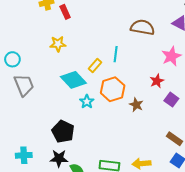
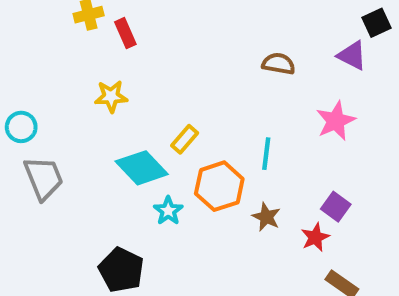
brown semicircle: (142, 27) -> (279, 64), size x0.7
cyan line: (116, 54) -> (266, 154), moved
red star: (157, 81) -> (315, 237), moved

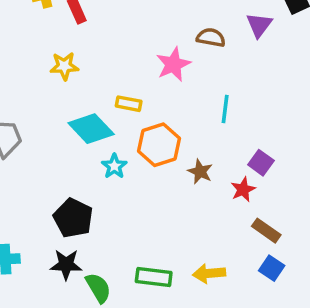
purple triangle: (352, 56) -> (259, 25), moved, turned 40
pink star: (336, 121) -> (173, 64), moved
yellow rectangle: (185, 139) -> (129, 104), turned 60
cyan line: (266, 154) -> (225, 109), moved

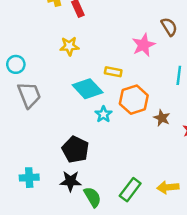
brown semicircle: (211, 38) -> (169, 27), turned 48
green rectangle: (154, 277) -> (130, 190), turned -60

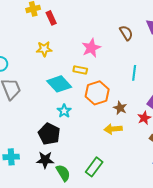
pink star: (144, 45) -> (91, 48), moved
cyan star: (103, 114) -> (64, 111), moved
yellow arrow: (168, 187) -> (113, 129), moved

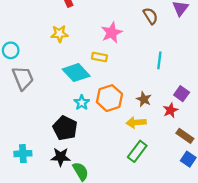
orange hexagon: (97, 93) -> (109, 98), moved
green rectangle: (94, 167) -> (137, 151), moved

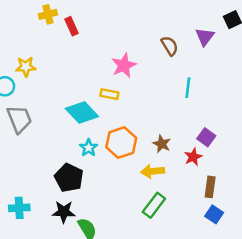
yellow star: (59, 34) -> (26, 67), moved
cyan line: (159, 60) -> (188, 88), moved
brown rectangle: (185, 136) -> (210, 187), turned 63

